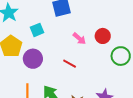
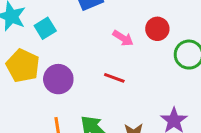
cyan square: (37, 30) -> (45, 28), moved

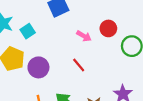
red line: (114, 78) -> (79, 65), turned 32

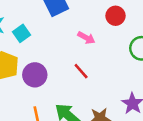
red circle: (108, 28) -> (116, 16), moved

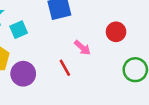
red line: (81, 71) -> (65, 68), moved

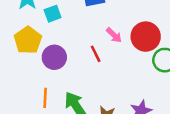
red circle: (116, 32) -> (146, 37), moved, size x1.5

